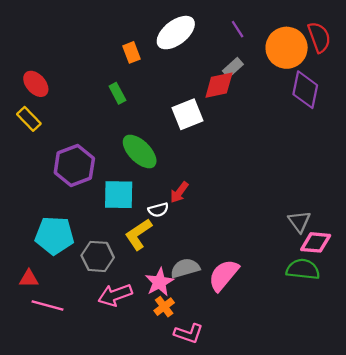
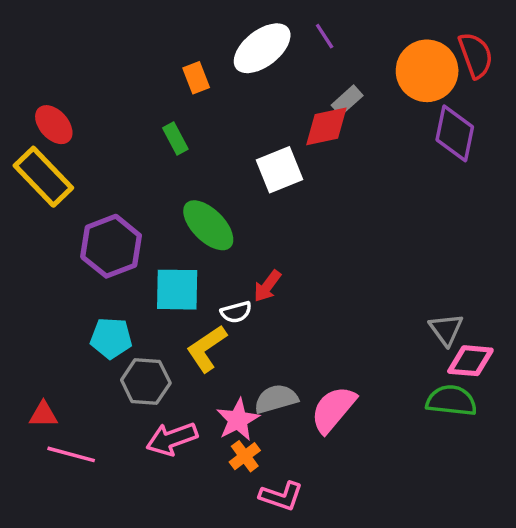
purple line: (238, 29) -> (325, 36), moved
yellow rectangle: (29, 119) -> (43, 177), size x1.6
cyan pentagon: (54, 235) -> (111, 338), moved, size x0.7

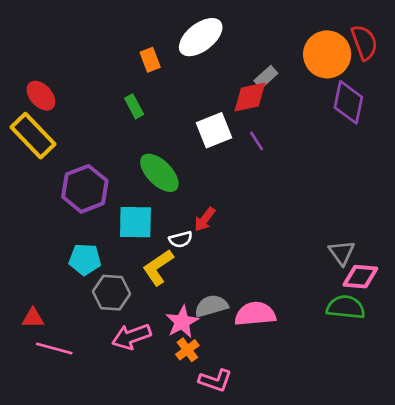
purple line: (325, 36) -> (257, 141), moved
pink semicircle: (333, 409) -> (255, 314), turned 45

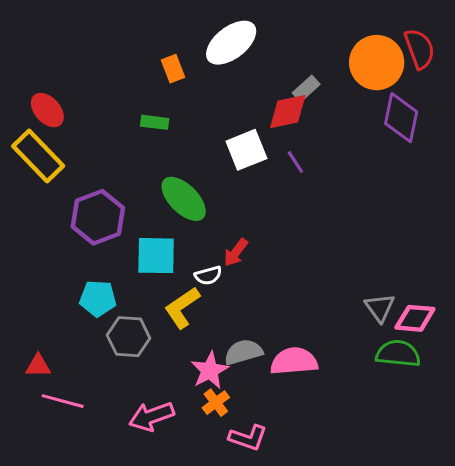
green rectangle: (134, 106) -> (155, 122), turned -55
gray triangle: (342, 253) -> (380, 308), moved
pink arrow: (131, 337) -> (151, 416), moved

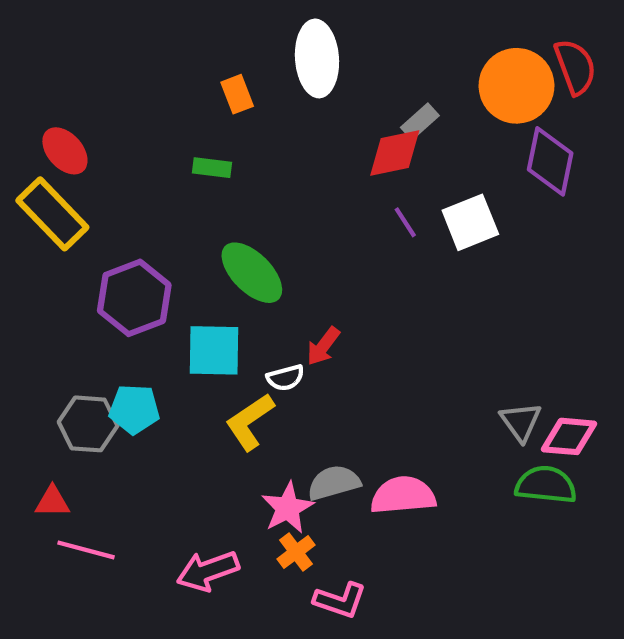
white ellipse: (231, 43) -> (317, 58), turned -56
white square: (246, 150) -> (470, 222), moved
gray hexagon: (129, 337) -> (88, 424), moved

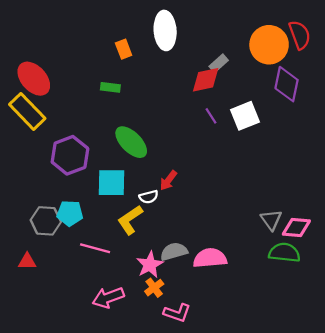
red ellipse: (65, 151) -> (34, 79), size x1.4
pink line: (86, 550) -> (95, 248), moved

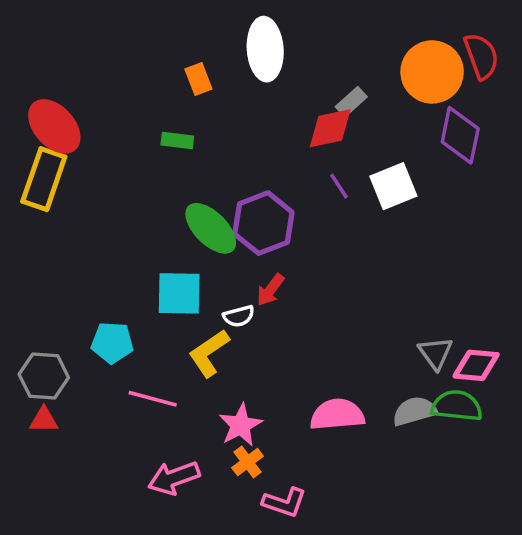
yellow rectangle: (27, 111) -> (44, 179), turned 63
purple hexagon: (70, 155) -> (263, 223), moved
gray hexagon: (46, 221) -> (44, 376), moved
gray semicircle: (174, 252) -> (415, 411), moved

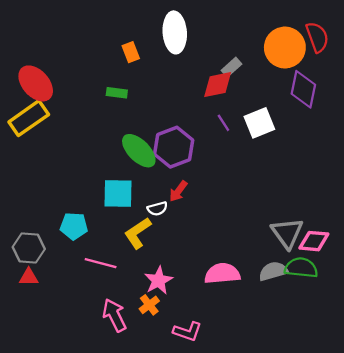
yellow rectangle: (44, 179) -> (29, 118), turned 36
gray triangle: (436, 353) -> (287, 233), size x1.4
orange cross: (248, 462) -> (149, 305), moved
pink arrow: (174, 478) -> (114, 315), turned 84

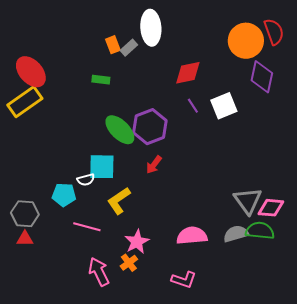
gray rectangle: (232, 67) -> (129, 48), moved
white semicircle: (157, 209) -> (86, 180), moved
pink L-shape: (187, 331) -> (184, 280), moved

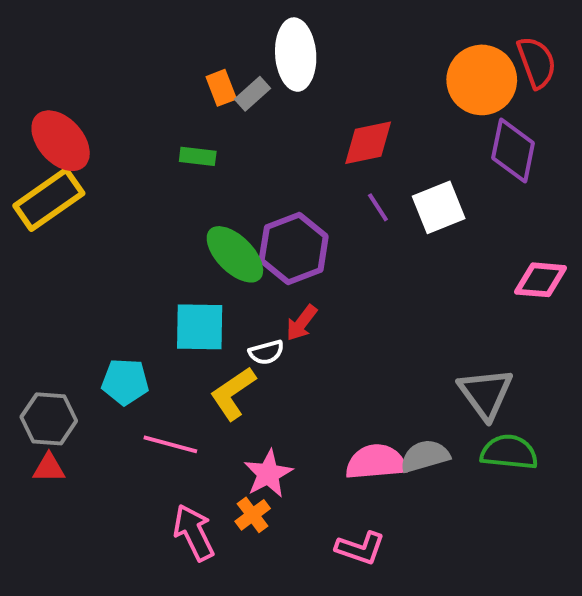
white semicircle: (86, 180) -> (266, 352), moved
pink diamond: (271, 208) -> (541, 280), moved
gray semicircle: (236, 234) -> (425, 456), moved

